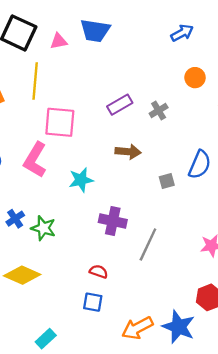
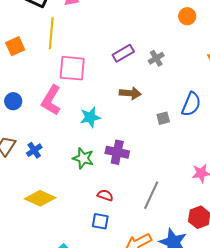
orange circle: (195, 78) -> (187, 16), moved
green star: (43, 228) -> (83, 158), moved
gray line: (148, 245) -> (151, 195), moved

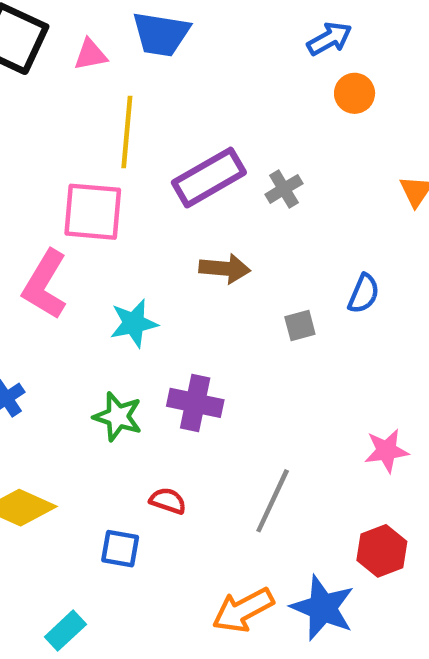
yellow line: (51, 33) -> (127, 132), moved
purple rectangle: (123, 53) -> (209, 178), size x1.4
blue semicircle: (191, 104) -> (364, 294), size x0.7
blue square: (100, 221) -> (120, 549), moved

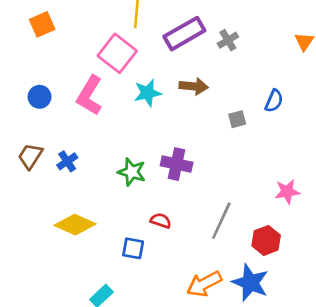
pink square: (93, 212) -> (117, 53), turned 33
cyan star: (134, 323) -> (148, 93), moved
red hexagon: (382, 551) -> (266, 240), moved

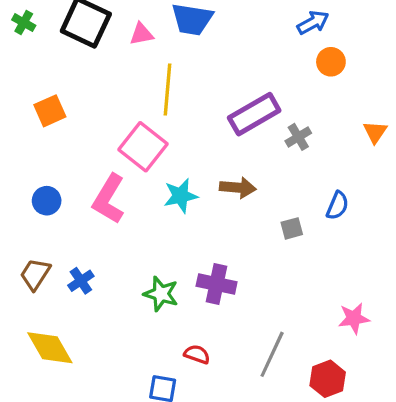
purple rectangle: (184, 34) -> (254, 114), moved
gray cross: (228, 40) -> (298, 137), moved
yellow diamond: (75, 225) -> (50, 348), moved, turned 36

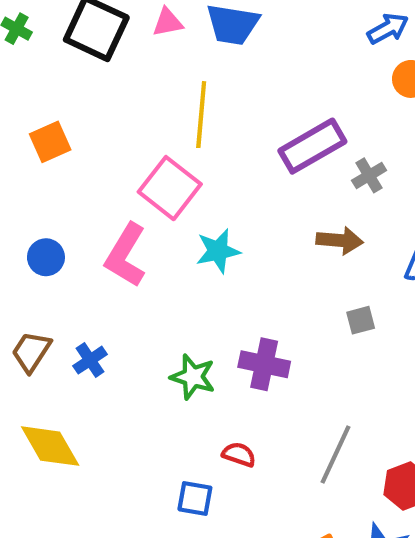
pink triangle: (141, 34) -> (168, 22), moved
brown arrow: (238, 188) -> (340, 240), moved
gray square: (292, 228) -> (361, 320), moved

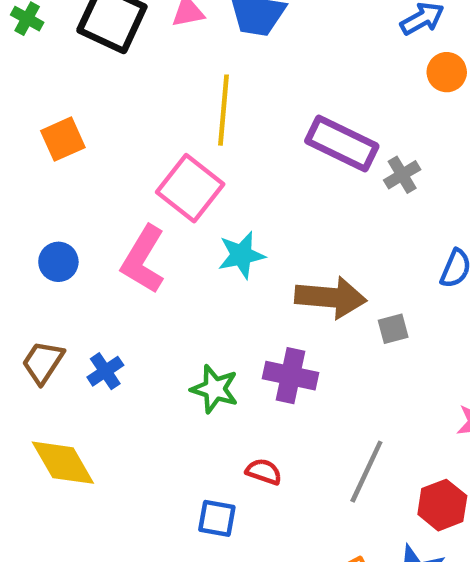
purple rectangle: (312, 146) -> (342, 144), turned 56
brown arrow: (340, 240) -> (331, 298), moved, size x1.4

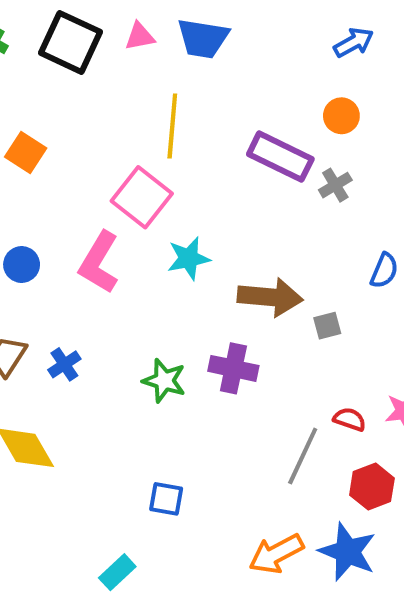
orange circle: (447, 72) -> (341, 116), moved
orange square: (63, 139) -> (26, 152), turned -33
red semicircle: (264, 472) -> (350, 419), moved

